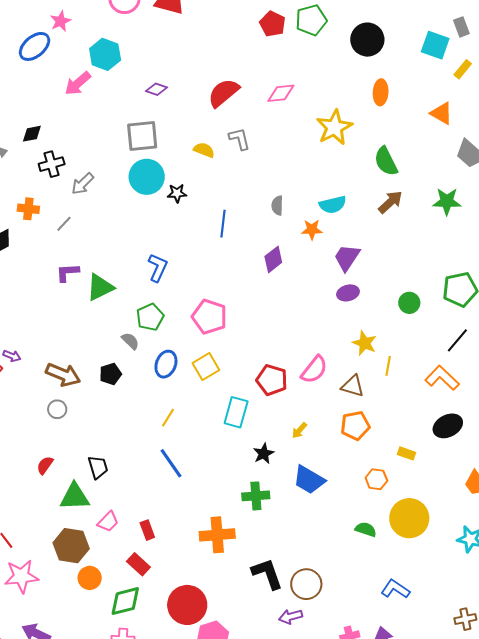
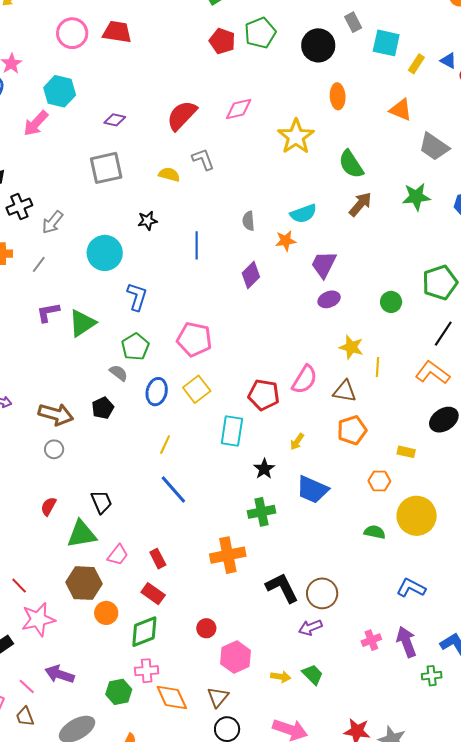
gray rectangle: (461, 27) -> (353, 22), moved
cyan circle: (147, 177) -> (105, 253), moved
red circle: (187, 605) -> (206, 628), size x0.5

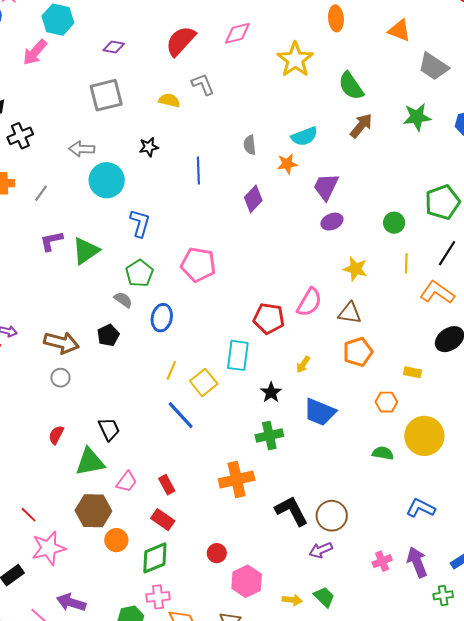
gray arrow: (52, 222) -> (82, 149), moved, turned 55
yellow line: (377, 367) -> (406, 263), moved
yellow square: (197, 389) -> (204, 382), moved

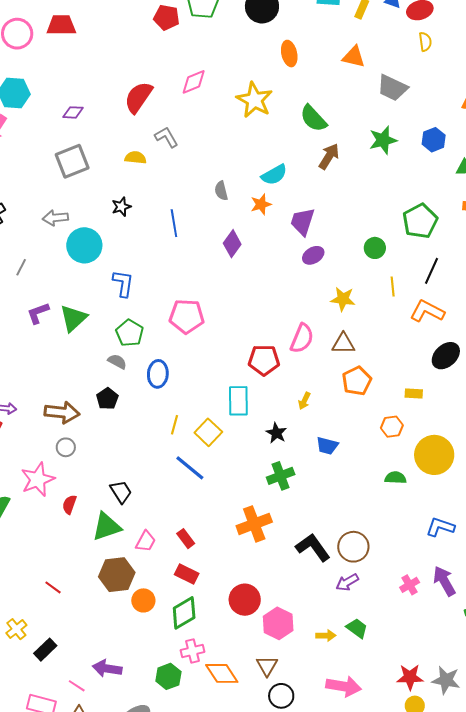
blue trapezoid: (320, 412) -> (327, 446), size x0.7
pink star: (49, 548) -> (38, 479), moved
red circle: (217, 553) -> (245, 600), size x1.6

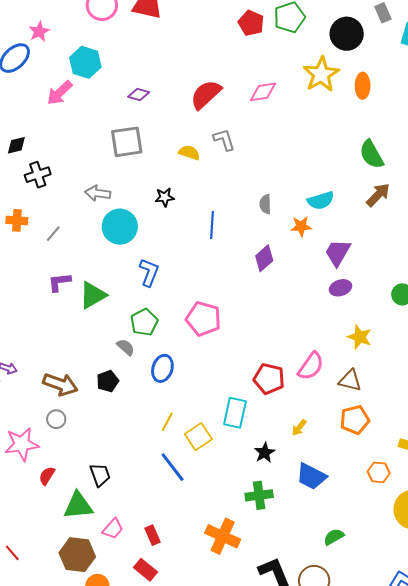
yellow star: (254, 100) -> (321, 74), moved
blue trapezoid: (327, 446) -> (311, 476), size x1.4
green semicircle: (395, 478) -> (334, 537), moved, turned -45
orange cross: (254, 524) -> (223, 536), turned 32

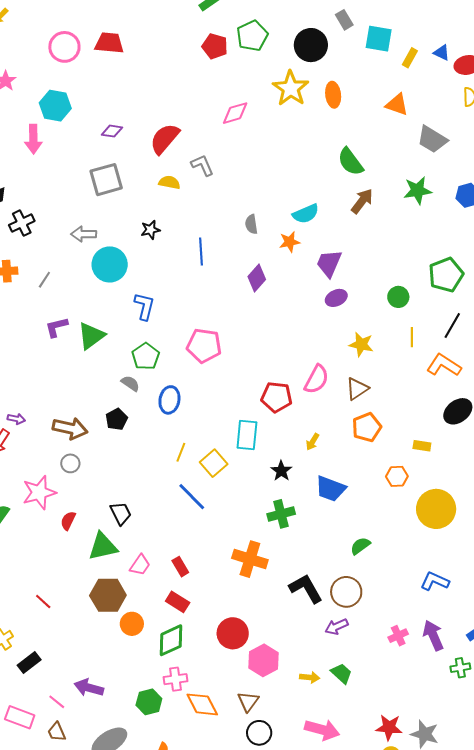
pink arrow: (60, 93) -> (33, 139), turned -40
red semicircle: (206, 94) -> (165, 139), moved
brown triangle: (350, 381) -> (357, 389), turned -40

